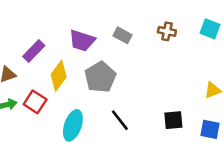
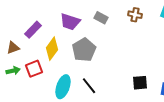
red square: (35, 102) -> (34, 69), turned 36
black line: (120, 120) -> (89, 86), moved

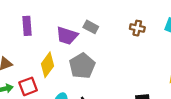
gray rectangle: (101, 18) -> (91, 27), moved
purple rectangle: (33, 30) -> (27, 26), moved, turned -48

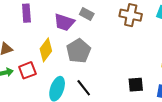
brown cross: (137, 28) -> (131, 15), size x1.5

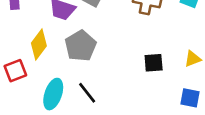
black square: (136, 85) -> (154, 63), moved

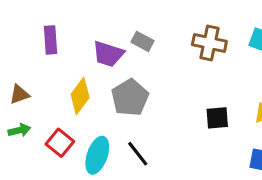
red square: (15, 71) -> (60, 143), moved, turned -30

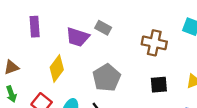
brown cross: (209, 43) -> (154, 43), moved
gray pentagon: (130, 98) -> (107, 78), moved
green arrow: (19, 130) -> (11, 94), turned 84

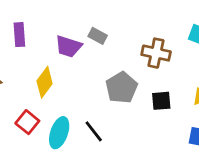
gray pentagon: (107, 78) -> (122, 88), moved

